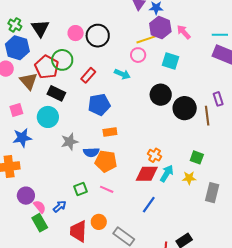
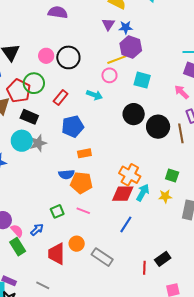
pink arrow: (184, 32) -> (182, 92), moved
gray star: (70, 142) -> (38, 143), moved
orange cross: (155, 155) -> (130, 175), size x1.5

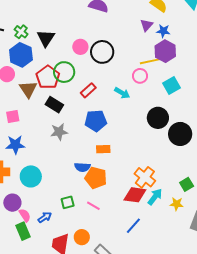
cyan square: (142, 80) -> (172, 85), turned 36
cyan circle: (22, 141) -> (31, 176), moved
green square: (172, 175) -> (187, 184), turned 32

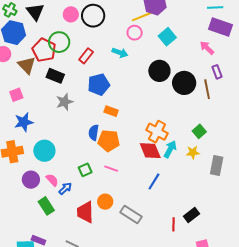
orange rectangle: (103, 149) -> (111, 111), turned 32
blue semicircle: (82, 167) -> (94, 132), turned 105
red diamond: (135, 195) -> (150, 151), turned 70
pink semicircle: (25, 215) -> (52, 180), moved

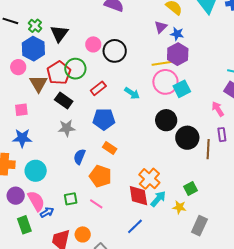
pink circle: (135, 33) -> (165, 82), moved, size x1.6
blue semicircle: (94, 132) -> (79, 157), moved
pink semicircle: (52, 180) -> (36, 201), size x1.5

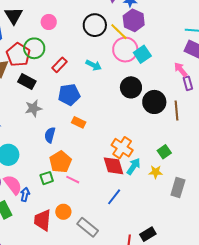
black circle: (115, 51) -> (95, 25), moved
yellow line: (162, 63) -> (119, 32), turned 60
purple rectangle: (222, 135) -> (188, 83), moved
orange pentagon: (100, 176) -> (60, 162), moved, turned 30
blue arrow: (47, 212) -> (25, 194), turned -40

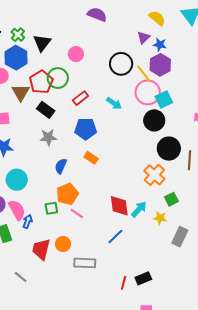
black circle: (131, 87) -> (154, 120), moved
orange cross: (122, 148) -> (154, 175), moved
gray rectangle: (88, 227) -> (85, 263), turned -45

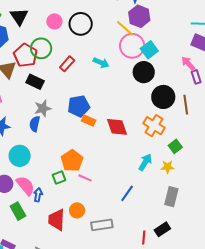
black circle: (121, 64) -> (81, 24), moved
blue pentagon: (86, 129) -> (79, 106), moved
blue semicircle: (61, 166) -> (35, 124), moved
red diamond: (119, 206) -> (117, 127), moved
gray rectangle: (180, 237) -> (171, 197), moved

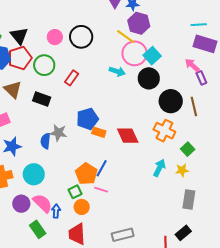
red pentagon: (25, 55) -> (20, 58), moved, turned 30
cyan arrow: (101, 63) -> (117, 71), moved
gray star: (43, 108) -> (58, 133), moved, turned 30
blue line: (127, 193) -> (102, 168), moved
orange circle: (77, 210) -> (82, 207), moved

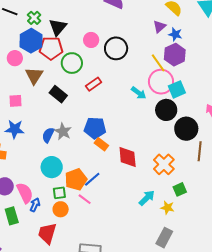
black circle: (171, 101) -> (186, 129), moved
cyan circle: (34, 174) -> (52, 167), moved

